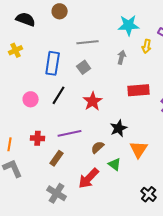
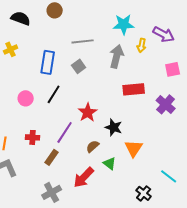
gray arrow: (122, 57) -> (117, 56), size x1.6
red star: (93, 101) -> (88, 112), moved
black star: (119, 128) -> (114, 127), turned -30
purple line: (70, 133) -> (65, 132), turned -45
gray cross: (57, 193) -> (52, 192), turned 30

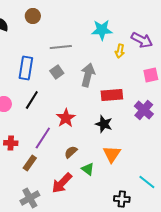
gray arrow: (117, 56) -> (88, 75), moved
black star: (114, 127) -> (104, 124), moved
black cross: (144, 193) -> (122, 199), turned -35

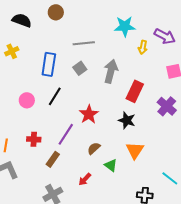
red rectangle: (112, 95) -> (135, 91), turned -60
red arrow: (62, 183) -> (85, 179), size x0.6

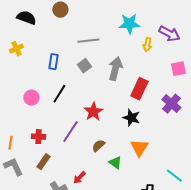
blue rectangle: (49, 64) -> (53, 62), size x0.7
brown rectangle: (53, 159) -> (43, 162), moved
red arrow: (85, 179) -> (79, 178), moved

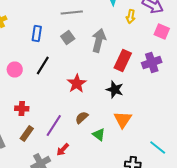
pink square: (178, 69) -> (162, 32), moved, turned 35
purple cross: (171, 104) -> (152, 62), moved, turned 30
purple line: (70, 132) -> (54, 126), moved

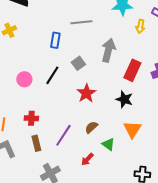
blue rectangle: (37, 34) -> (55, 40), moved
gray square: (68, 38) -> (78, 63), moved
brown rectangle: (27, 134) -> (36, 143), turned -49
red arrow: (63, 150) -> (87, 159), moved

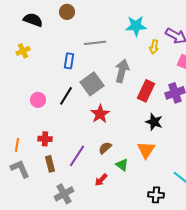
gray square: (78, 63) -> (92, 84), size x1.6
black star: (124, 99) -> (154, 122), moved

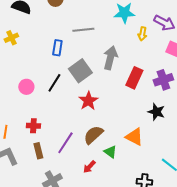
black star: (154, 122) -> (156, 112), moved
brown semicircle: (105, 148) -> (93, 135), size x1.5
orange triangle: (146, 150) -> (134, 137), turned -36

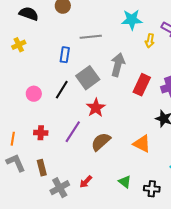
purple line: (65, 143) -> (73, 132), moved
brown rectangle: (38, 151) -> (42, 168), moved
green triangle: (110, 152) -> (125, 182), moved
red arrow: (89, 167) -> (86, 182), moved

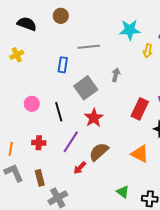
gray arrow: (118, 65) -> (116, 75), size x0.6
red rectangle: (142, 85) -> (140, 109), moved
black line: (62, 90) -> (59, 112), moved, turned -48
red arrow: (86, 182) -> (80, 168), moved

